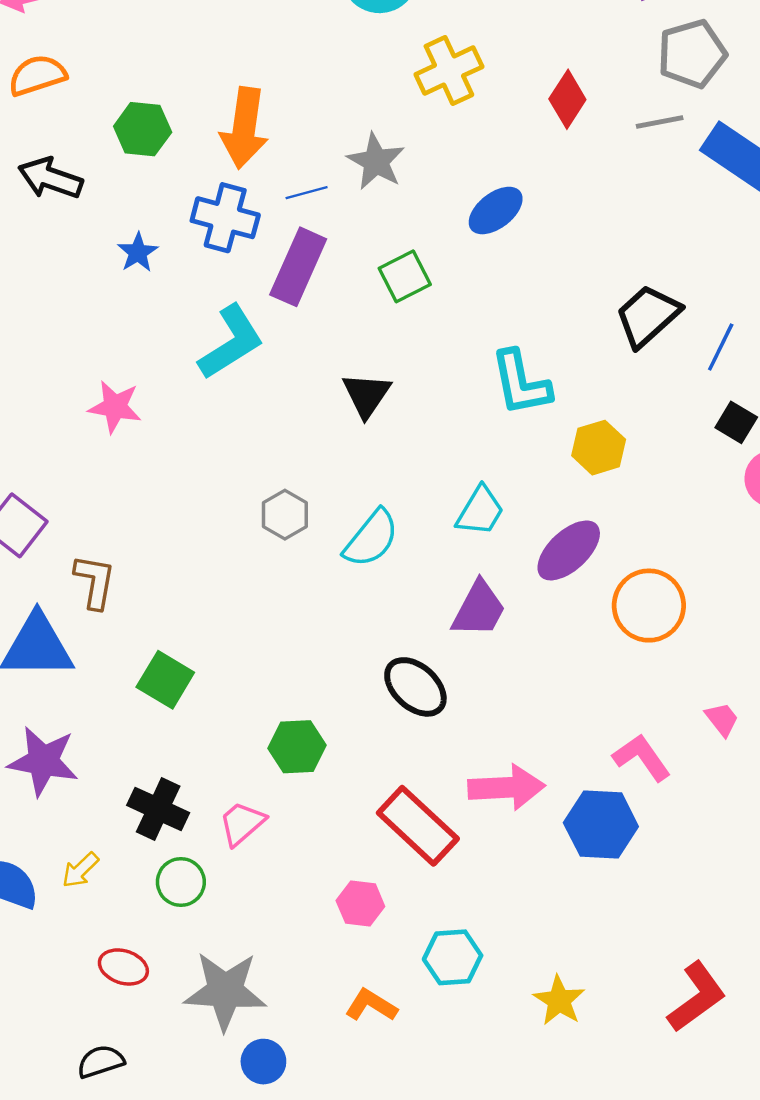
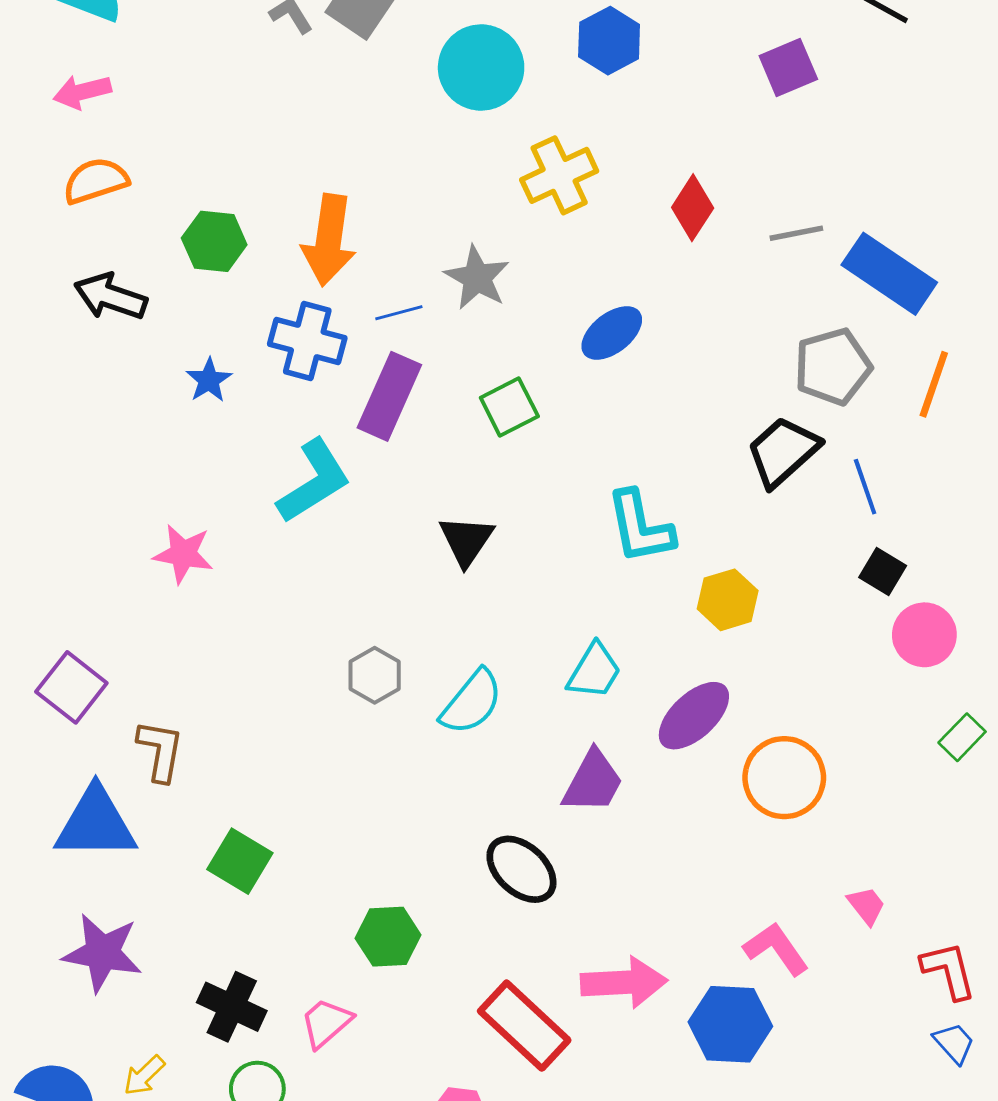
gray pentagon: (692, 54) -> (833, 367), moved
blue line: (721, 347) -> (865, 487), turned -45

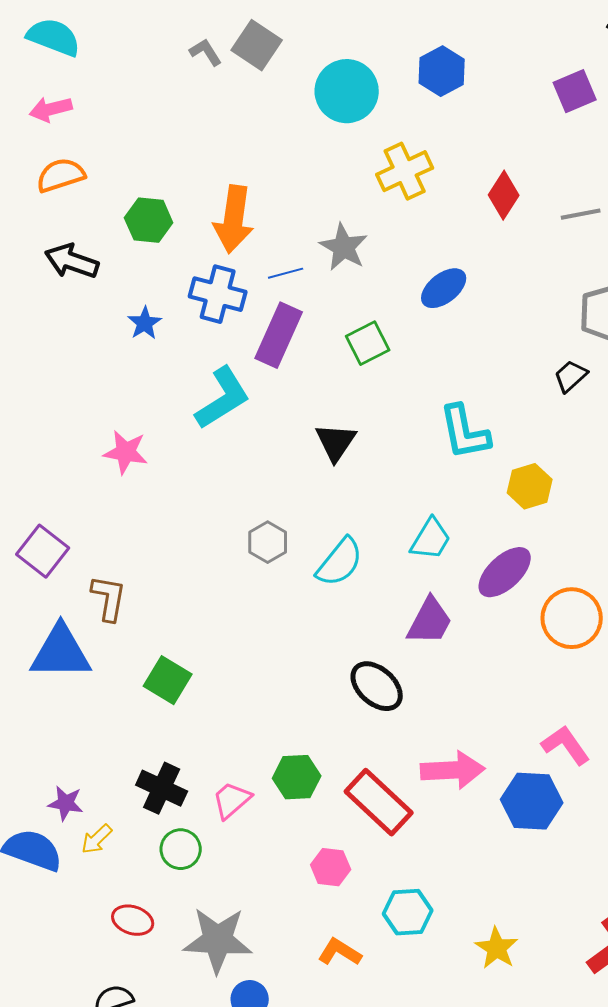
black trapezoid: (783, 452) -> (571, 376), size x0.6
green hexagon: (388, 937) -> (297, 777), moved
purple star: (102, 953) -> (66, 803), moved, size x0.6

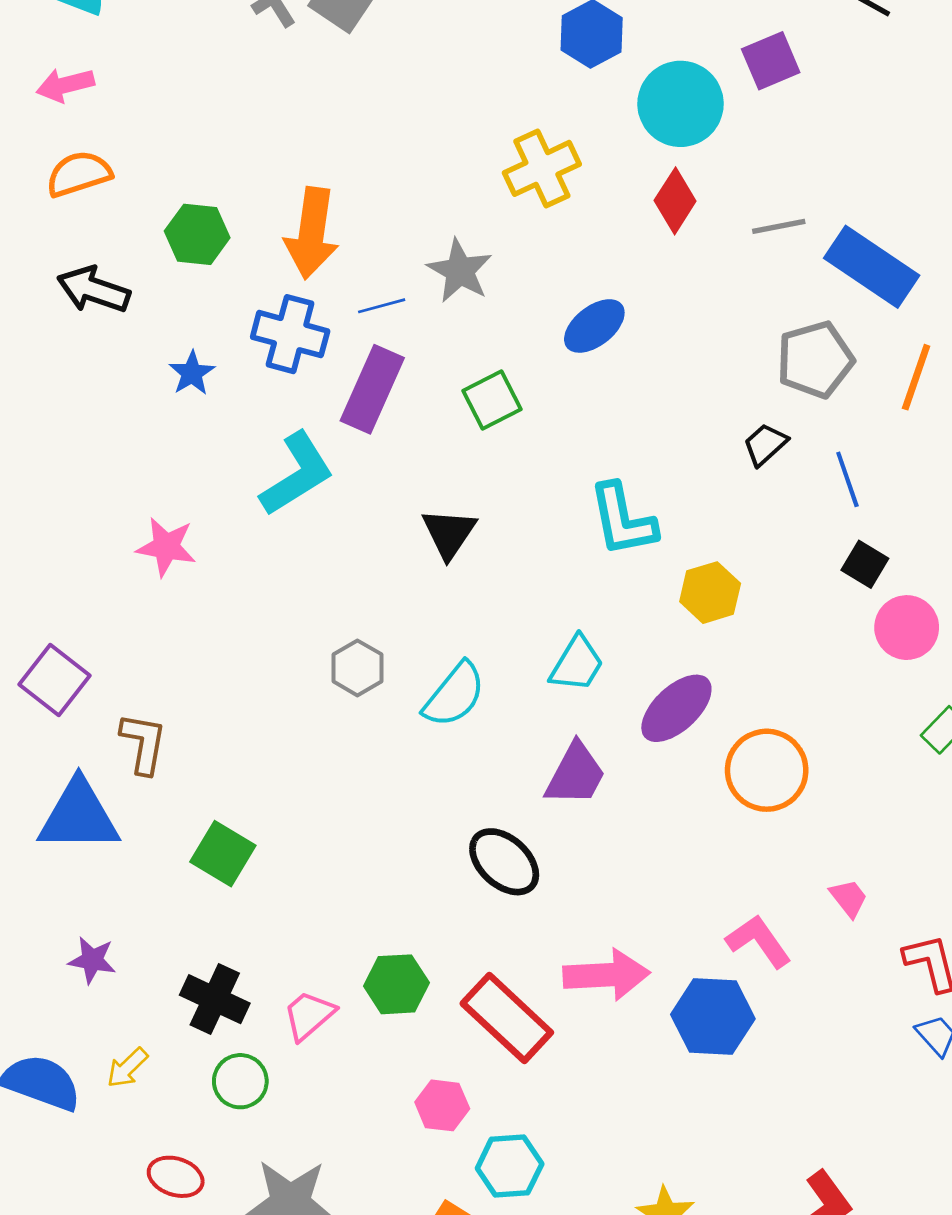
cyan circle: (347, 91) -> (681, 104), moved
purple star: (66, 803) -> (92, 960), moved
cyan hexagon: (408, 912) -> (510, 1166), moved

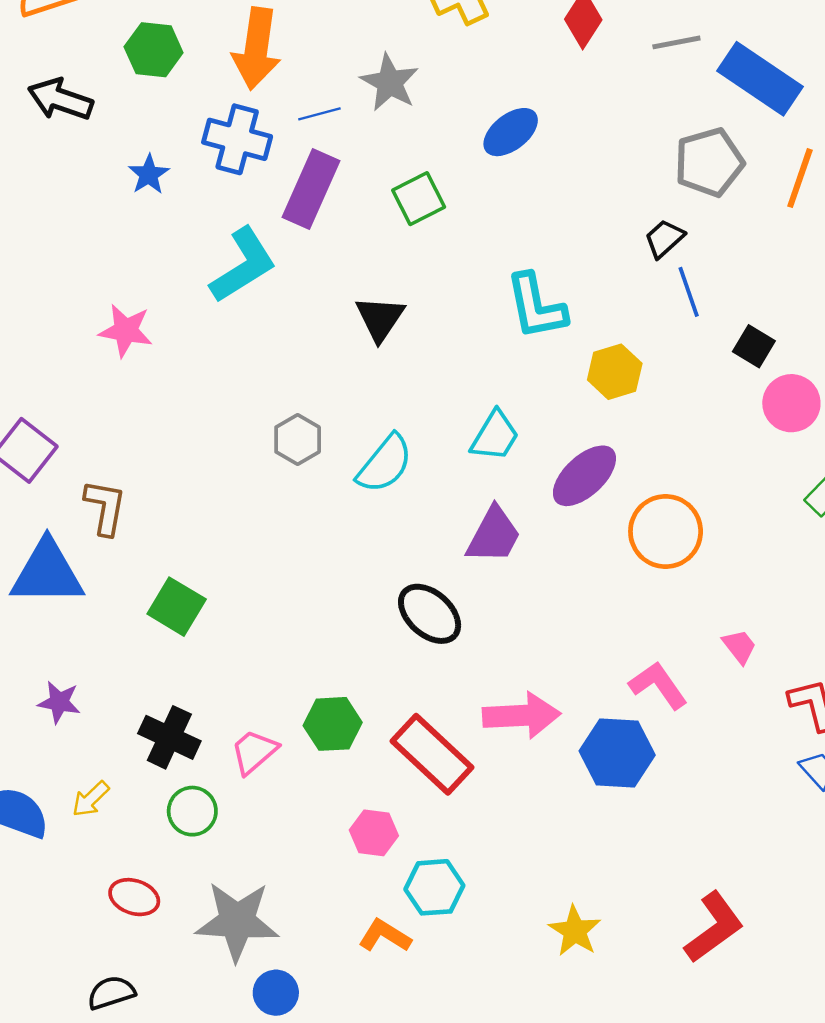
blue line: (847, 479) -> (689, 292), moved

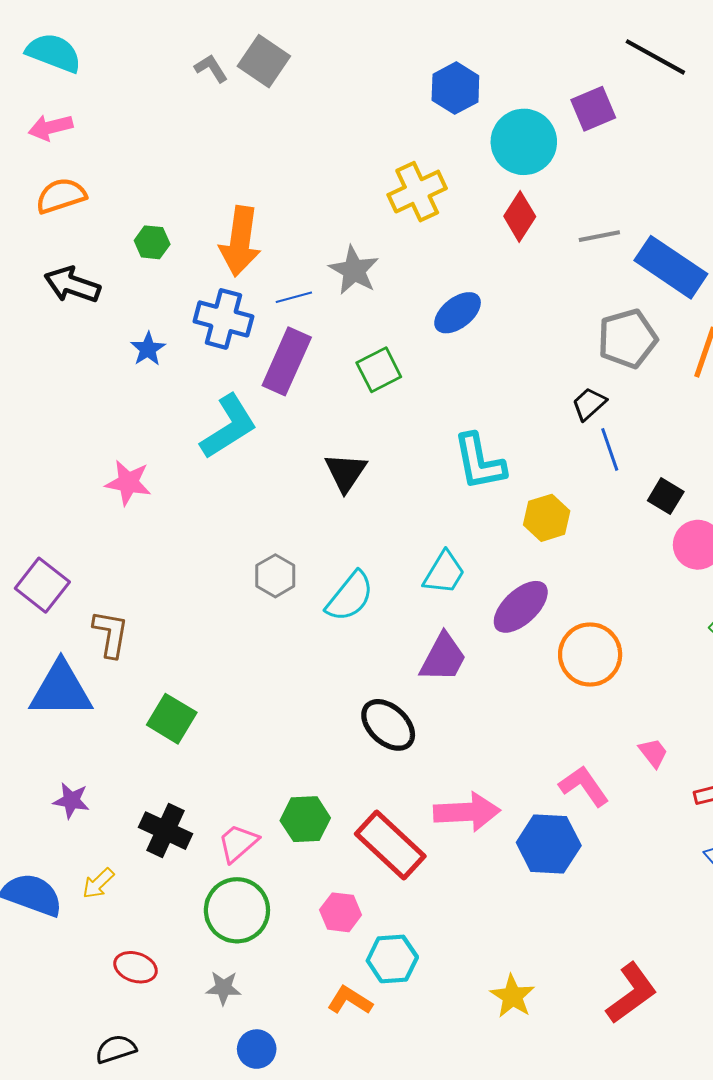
green hexagon: (154, 50) -> (152, 242), size x0.7
green circle: (192, 811) -> (237, 910), moved, size x1.5
gray star: (237, 921) -> (223, 988), size x0.5

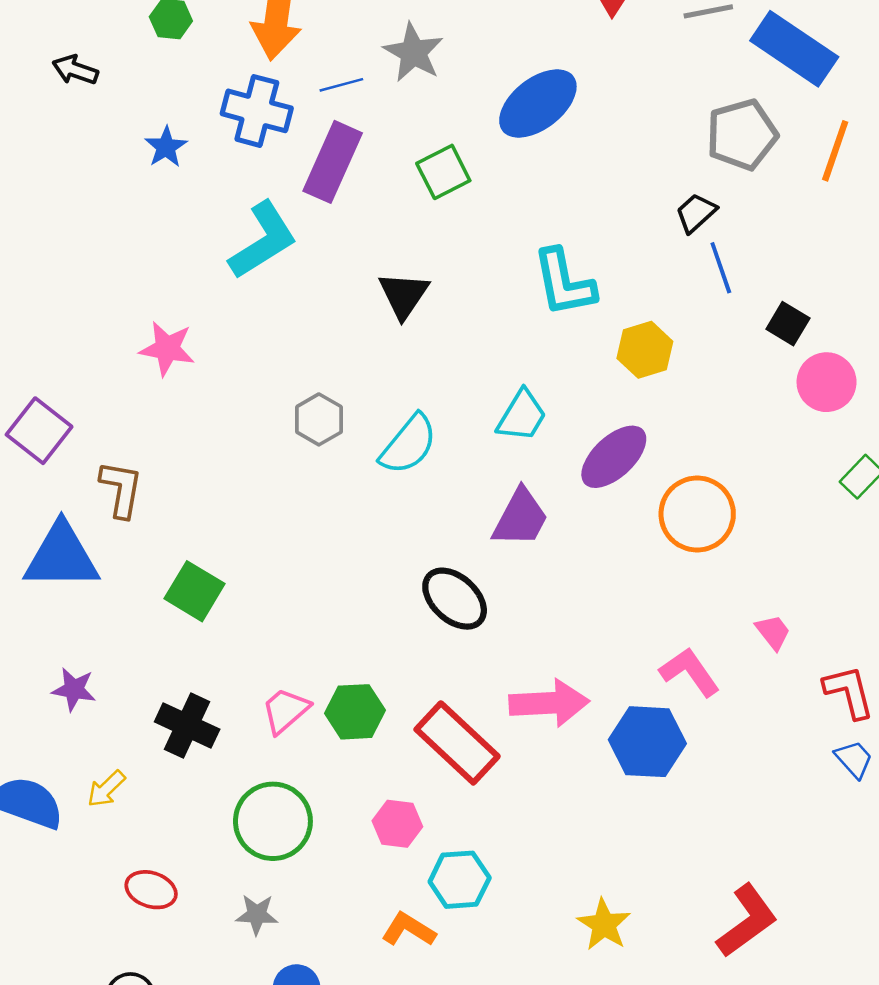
black arrow: (72, 285) -> (75, 70), size x0.7
blue ellipse: (458, 313) -> (538, 103), size x1.4
pink star: (128, 483) -> (167, 349), moved
pink trapezoid: (238, 843) -> (285, 711), moved

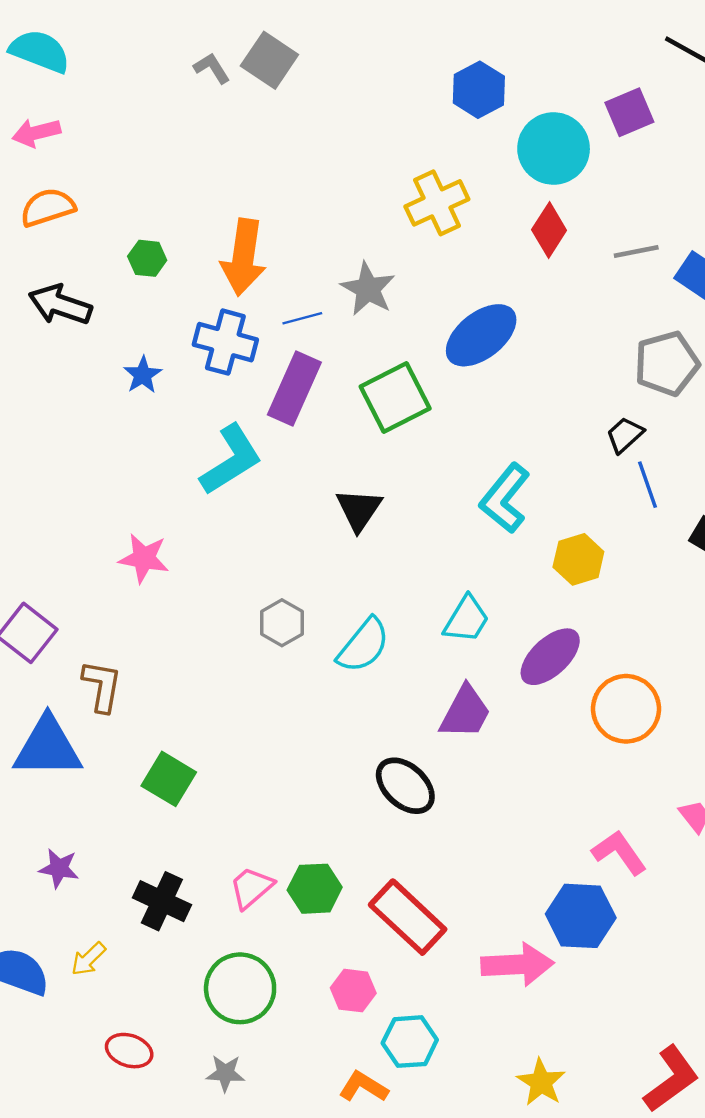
black arrow: (75, 70) -> (60, 305), size x1.5
green square: (443, 172) -> (395, 398), size x1.4
cyan L-shape: (564, 283) -> (505, 498), turned 50
pink arrow: (549, 703) -> (517, 965), moved

